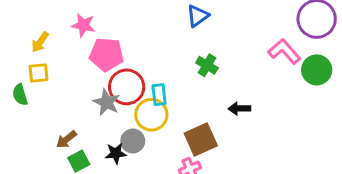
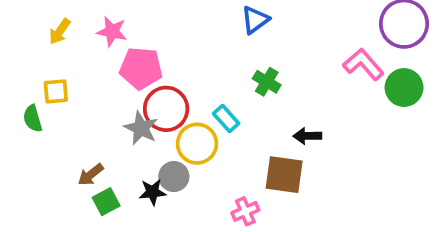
yellow arrow: (40, 42) -> (60, 31), moved
cyan rectangle: (159, 95) -> (226, 118), moved, turned -35
brown square: (201, 139) -> (284, 175), moved, turned 32

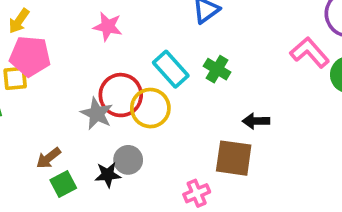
pink star: (112, 31) -> (108, 27), moved
pink pentagon: (141, 68) -> (30, 56), moved
cyan rectangle: (226, 118) -> (171, 69), moved, size x1.4
yellow circle: (197, 144) -> (150, 108), moved

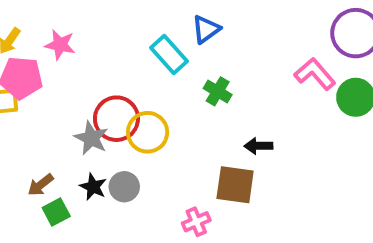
pink star: (108, 27) -> (60, 45), moved
cyan rectangle: (171, 69) -> (169, 54), moved
black star: (108, 175) -> (93, 187), moved, turned 30

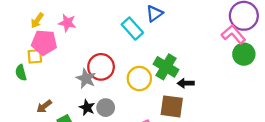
pink L-shape: (315, 74) -> (233, 34), moved
green cross: (218, 91) -> (166, 67), moved, size x1.5
yellow circle: (148, 132) -> (139, 79), moved
brown arrow: (41, 185) -> (44, 106), moved

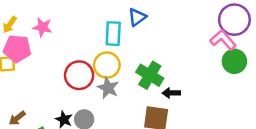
cyan rectangle: (132, 29) -> (113, 34), turned 45
gray star: (86, 79) -> (108, 88), moved
yellow circle: (139, 79) -> (107, 65), moved

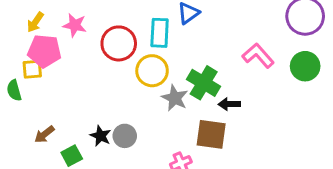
pink L-shape: (223, 40) -> (258, 56), moved
red circle: (79, 75) -> (119, 43), moved
gray star: (108, 88) -> (175, 98), moved

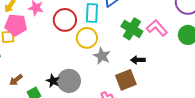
green cross: (204, 83) -> (132, 29), moved
brown square: (211, 134) -> (126, 80), turned -30
gray circle: (125, 136) -> (69, 81), size x1.5

